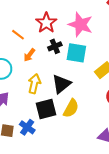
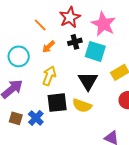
black triangle: (61, 84) -> (88, 81), moved, turned -30
yellow semicircle: (71, 108) -> (82, 106), turned 72

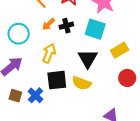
black cross: (75, 42) -> (66, 26), moved

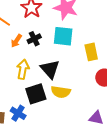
yellow rectangle: (120, 50) -> (91, 52), turned -60
black triangle: (88, 59) -> (50, 69), moved

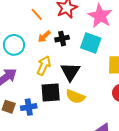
blue cross: (18, 113) -> (29, 107), turned 35

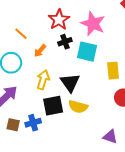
orange line: (37, 14) -> (21, 34), moved
black cross: (62, 39) -> (65, 42), moved

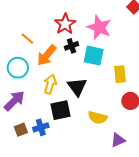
orange arrow: (40, 51) -> (47, 55), size x1.6
yellow semicircle: (78, 107) -> (98, 117), moved
brown square: (13, 125) -> (21, 130), turned -32
purple triangle: (110, 137) -> (118, 140), turned -42

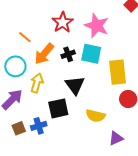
black cross: (71, 46) -> (68, 54), moved
yellow rectangle: (120, 74) -> (118, 72), size x1.4
yellow arrow: (50, 84) -> (37, 83), moved

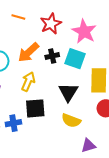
orange line: (25, 37) -> (18, 17), moved, turned -32
yellow arrow: (37, 83) -> (28, 82), moved
black triangle: (75, 85) -> (68, 92), moved

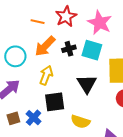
orange line: (18, 17) -> (38, 22), moved
yellow semicircle: (71, 121) -> (80, 122), moved
blue cross: (13, 123) -> (34, 118), turned -35

